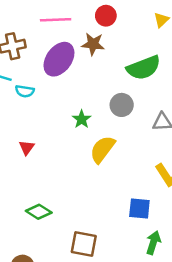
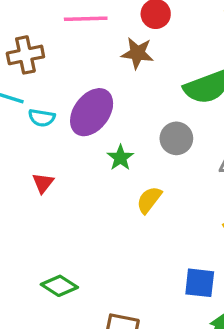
purple ellipse: (59, 59) -> (92, 112), moved
red triangle: (27, 148) -> (43, 183), moved
yellow semicircle: (102, 149) -> (149, 200), size x0.7

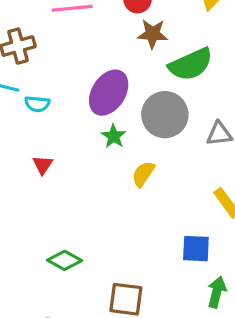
brown star: (137, 53) -> (153, 34), moved
purple ellipse: (92, 112) -> (109, 93), moved
gray circle: (176, 138) -> (165, 115), size x1.5

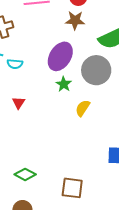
brown star: (153, 34) -> (75, 20), moved
green diamond: (65, 260) -> (25, 174), moved

